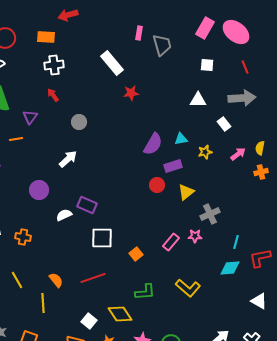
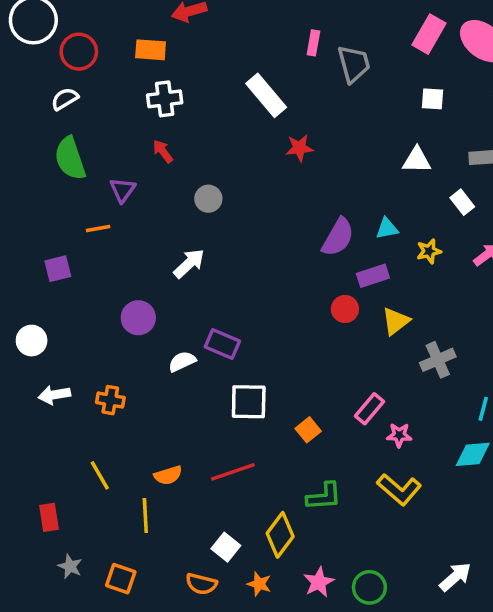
pink star: (195, 236) -> (399, 435), moved
orange semicircle: (56, 280) -> (168, 475), turned 112
yellow diamond: (120, 314) -> (280, 535), turned 70

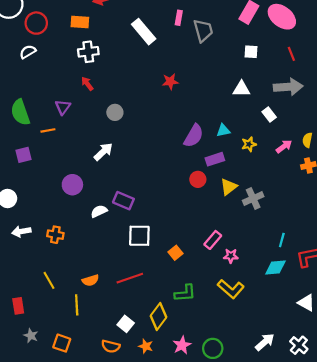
white rectangle: (266, 95) -> (144, 32), moved
green semicircle: (70, 158) -> (20, 112), moved
gray cross: (438, 360) -> (253, 199), moved

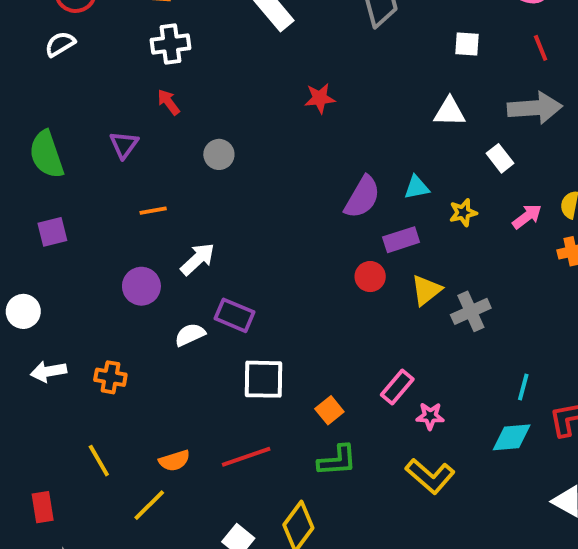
orange line: (48, 130) -> (153, 211), moved
white arrow: (103, 152) -> (198, 259), moved
green L-shape: (185, 293) -> (337, 461), moved
yellow line: (77, 305) -> (149, 505), turned 48

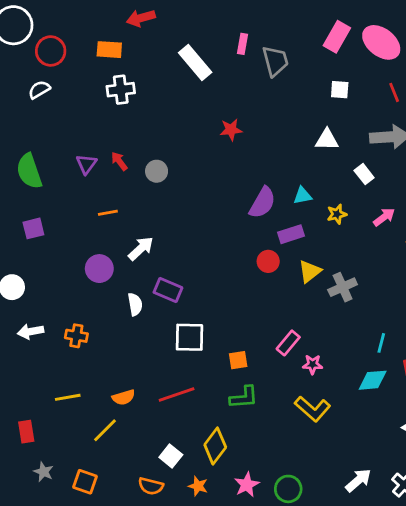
red arrow: (169, 102) -> (119, 161), moved
white semicircle: (190, 335) -> (135, 304), turned 105
orange square: (329, 410) -> (238, 360), turned 30
yellow line: (99, 461) -> (68, 397), turned -70

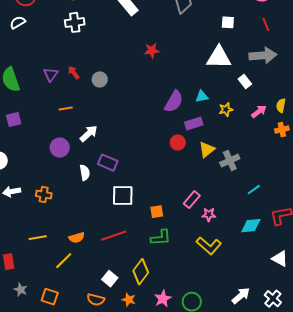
white triangle: (327, 140) -> (219, 57), size x1.5
cyan line: (381, 343) -> (254, 190), moved, turned 40

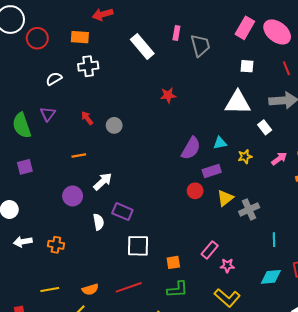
white semicircle: (18, 22) -> (54, 79), moved
purple triangle: (51, 74) -> (48, 114), moved
cyan line: (254, 190) -> (274, 240), turned -56

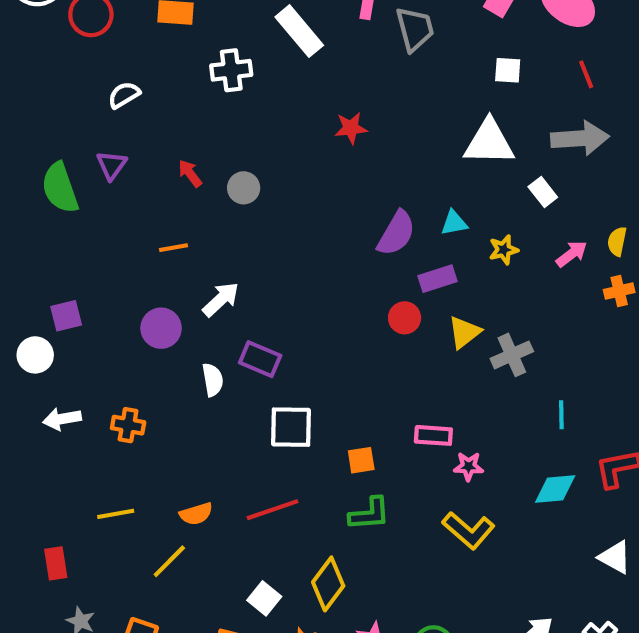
white cross: (88, 66) -> (231, 70), moved
purple square: (25, 167) -> (66, 316), moved
pink rectangle: (210, 250) -> (433, 435), turned 54

